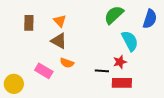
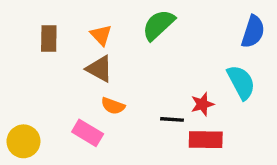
green semicircle: (114, 15) -> (158, 25), moved
cyan semicircle: (130, 41) -> (241, 82), moved
pink rectangle: (44, 71) -> (88, 133), moved

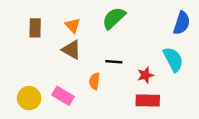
orange semicircle: (113, 106) -> (94, 81), moved, turned 77
black line: (172, 119) -> (114, 62), moved
yellow circle: (23, 141) -> (29, 98), moved

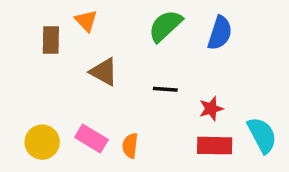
blue semicircle: (182, 23) -> (220, 33), moved
orange triangle: (73, 25) -> (86, 21), moved
cyan semicircle: (173, 59) -> (262, 135), moved
orange semicircle: (94, 81) -> (130, 146), moved

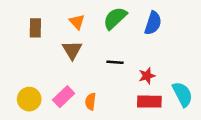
orange triangle: (86, 21) -> (77, 22), moved
brown triangle: (104, 72) -> (72, 50), turned 30
pink rectangle: (91, 139) -> (64, 97), turned -75

